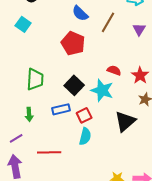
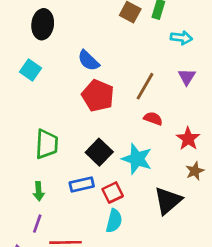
blue semicircle: (80, 13) -> (88, 61), moved
brown line: (108, 22) -> (145, 86), moved
red semicircle: (114, 70) -> (153, 118), moved
purple line: (16, 138) -> (37, 224), moved, turned -40

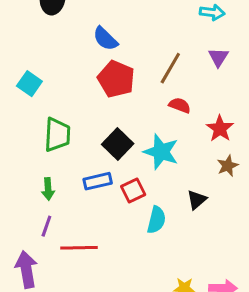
cyan square: (31, 70) -> (29, 84), moved
black triangle: (168, 201) -> (197, 200), size x0.6
cyan semicircle: (114, 221) -> (156, 220), moved

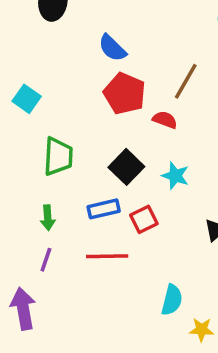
red semicircle: (180, 105) -> (165, 120), moved
cyan star: (161, 152) -> (175, 176), size x0.7
cyan semicircle: (156, 220) -> (172, 300), moved
red line: (79, 248) -> (107, 256), moved

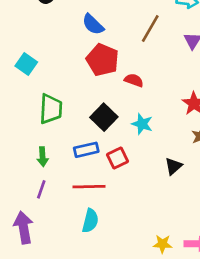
brown line: (186, 81) -> (150, 28), moved
cyan semicircle: (172, 300) -> (90, 221), moved

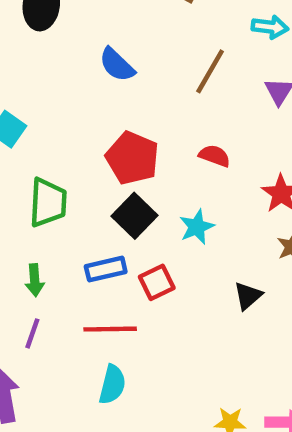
red pentagon: (103, 60) -> (132, 158), moved
red semicircle: (134, 80) -> (215, 156), moved
cyan star: (142, 124) -> (197, 227), turned 30

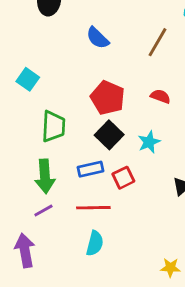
green arrow: (35, 280) -> (45, 176), size x1.6
purple line: (32, 333) -> (43, 211), turned 42

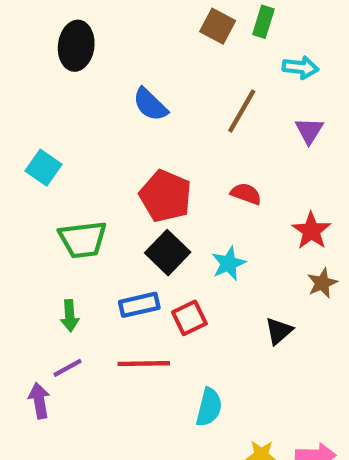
green trapezoid: (53, 126) -> (83, 239), turned 80
green arrow: (45, 176) -> (70, 316), size x0.6
cyan semicircle: (95, 243) -> (209, 407), moved
purple arrow: (25, 250) -> (39, 401), moved, size x0.7

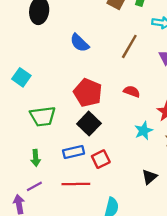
cyan star: (229, 263) -> (144, 131), moved
black triangle: (279, 331) -> (149, 177), moved

